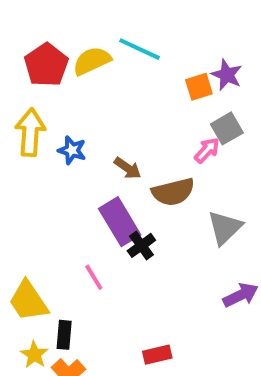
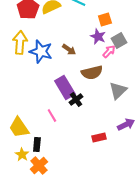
purple star: (227, 75) -> (98, 36), moved
blue star: (72, 150) -> (41, 52), size x1.6
brown arrow: (128, 168) -> (69, 50), moved
red rectangle: (157, 355) -> (99, 138), moved

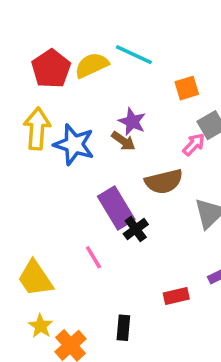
purple star: (98, 36) -> (132, 122), moved
black rectangle: (37, 144) -> (123, 328), moved

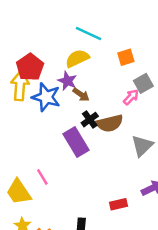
yellow semicircle: (92, 65) -> (77, 58), moved
red pentagon: (51, 69) -> (30, 67), moved
purple star: (132, 122) -> (67, 81), moved
black cross: (136, 229) -> (90, 120), moved
pink line: (93, 257) -> (42, 177), moved

